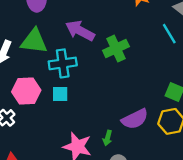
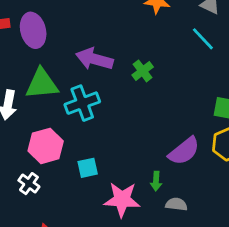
green cross: (116, 49) -> (143, 71), size x0.7
cyan square: (60, 94) -> (88, 168), moved

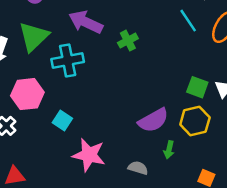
green triangle: (42, 84) -> (34, 37), turned -48
cyan square: (88, 168) -> (62, 121), turned 36
green arrow: (156, 181) -> (169, 150), moved

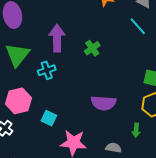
purple arrow: (86, 22) -> (57, 38), turned 72
cyan cross: (68, 61) -> (47, 70), size x0.7
purple semicircle: (153, 120) -> (103, 103), moved, turned 40

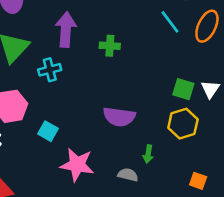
green cross: (92, 48) -> (110, 46), turned 35
green arrow: (136, 130) -> (148, 154), moved

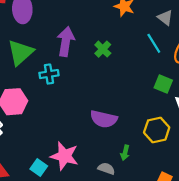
green cross: (110, 46) -> (103, 49), moved, turned 35
green square: (183, 89) -> (163, 84), moved
cyan square: (48, 131) -> (39, 168), moved

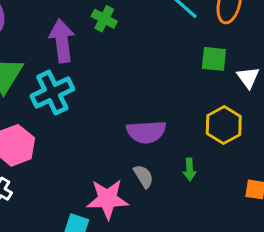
green cross: (103, 49) -> (104, 19), moved
cyan cross: (49, 74) -> (52, 93), size x1.5
gray semicircle: (106, 169) -> (143, 176), moved, turned 56

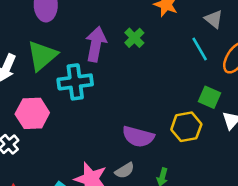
yellow hexagon: (224, 125) -> (186, 127), moved
gray semicircle: (143, 176) -> (125, 171), turned 72

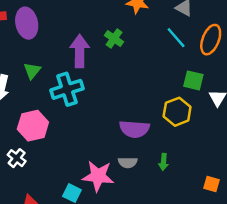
green triangle: (42, 56) -> (32, 71), size x0.6
gray semicircle: (125, 171) -> (128, 162), turned 42

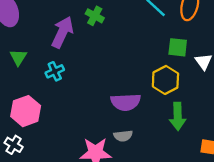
purple arrow: (80, 51) -> (62, 32), turned 32
cyan cross: (67, 89) -> (55, 71), size x0.6
green arrow: (163, 162) -> (178, 116), moved, size x1.6

